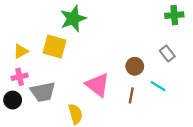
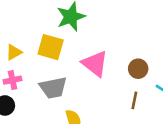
pink triangle: (98, 85) -> (95, 64), moved
gray trapezoid: (43, 92) -> (53, 88), moved

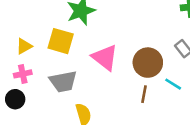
brown circle: (138, 69) -> (148, 63), size x1.5

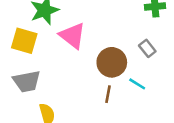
pink triangle: (105, 57) -> (72, 36), moved

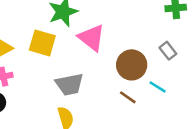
gray trapezoid: (27, 81) -> (69, 84), moved
brown line: (108, 94) -> (128, 97), turned -66

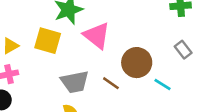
gray rectangle: (168, 51) -> (183, 50), moved
brown line: (128, 97) -> (111, 83), moved

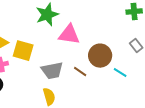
pink triangle: (97, 35) -> (69, 35), turned -30
yellow square: (48, 41) -> (23, 51), moved

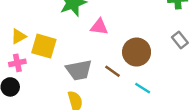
pink triangle: (69, 35) -> (99, 27), size x0.7
cyan line: (120, 73) -> (143, 88), moved

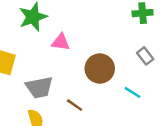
brown line: (112, 71) -> (75, 105), moved
cyan line: (143, 88) -> (132, 92), moved

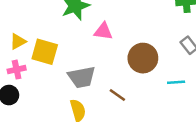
cyan line: (132, 92) -> (176, 82), turned -36

